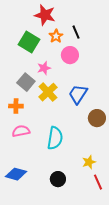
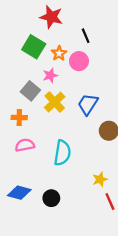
orange star: (56, 36) -> (59, 53), moved
black circle: (58, 179) -> (51, 198), moved

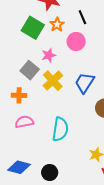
orange star: (59, 53) -> (57, 25), moved

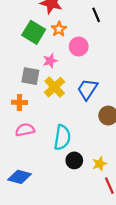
black line: (82, 17) -> (96, 15), moved
gray square: (30, 70) -> (30, 76), turned -30
black circle: (50, 173) -> (74, 160), moved

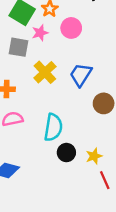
pink star: (50, 61) -> (40, 33), moved
gray square: (30, 76) -> (19, 47), moved

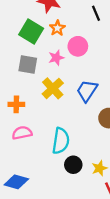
pink star: (40, 33) -> (56, 58), moved

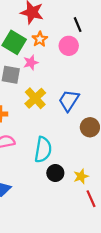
pink circle: (78, 46) -> (69, 46), moved
pink star: (56, 58) -> (31, 63), moved

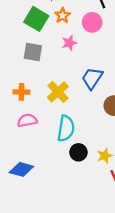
pink star: (31, 63) -> (69, 43), moved
yellow cross: (35, 98) -> (58, 92), moved

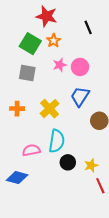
pink circle: (92, 22) -> (80, 67), moved
pink semicircle: (27, 120) -> (31, 150), moved

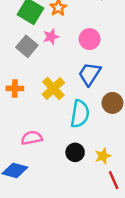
pink star: (60, 65) -> (51, 37), moved
gray square: (27, 73) -> (27, 46), turned 30
cyan semicircle: (57, 141) -> (80, 114), moved

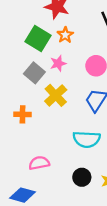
yellow cross: (53, 88) -> (56, 95), moved
cyan semicircle: (80, 114) -> (87, 139), turned 84

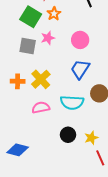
gray square: (34, 73) -> (28, 46), turned -30
yellow cross: (56, 95) -> (41, 79), moved
pink semicircle: (39, 163) -> (41, 108), moved

